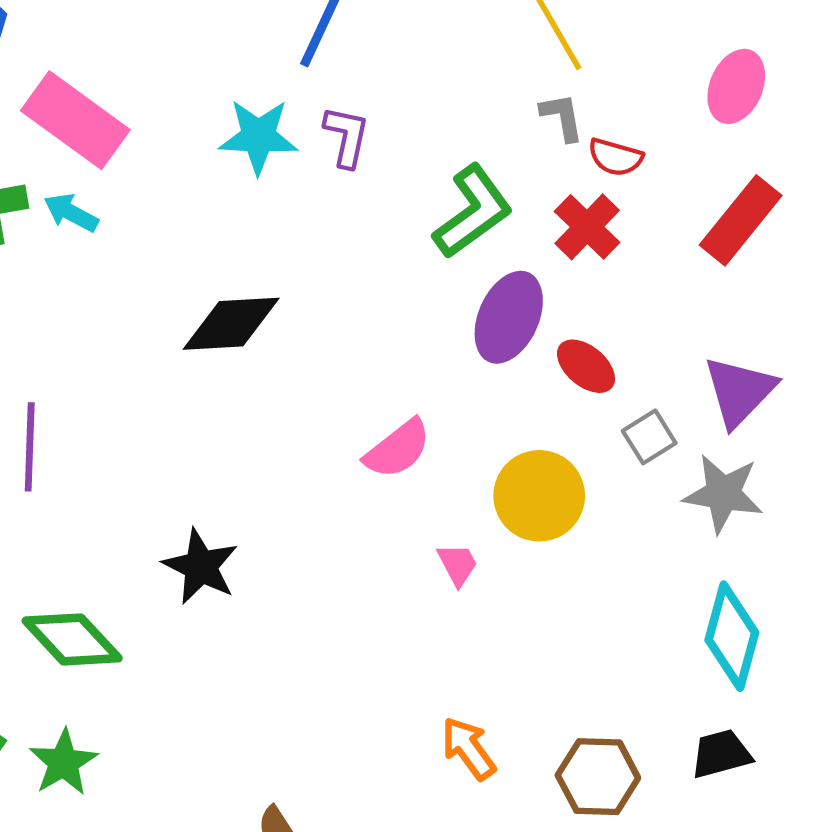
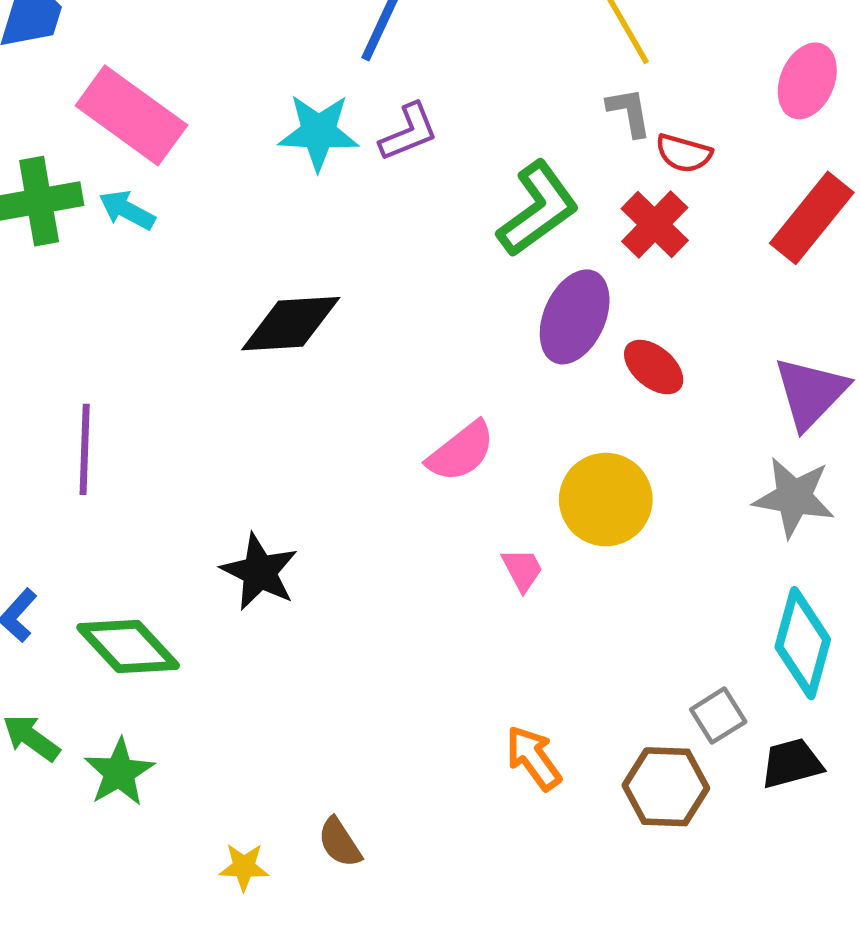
purple L-shape: (346, 136) -> (409, 132), turned 56
gray square: (649, 437) -> (718, 716), moved

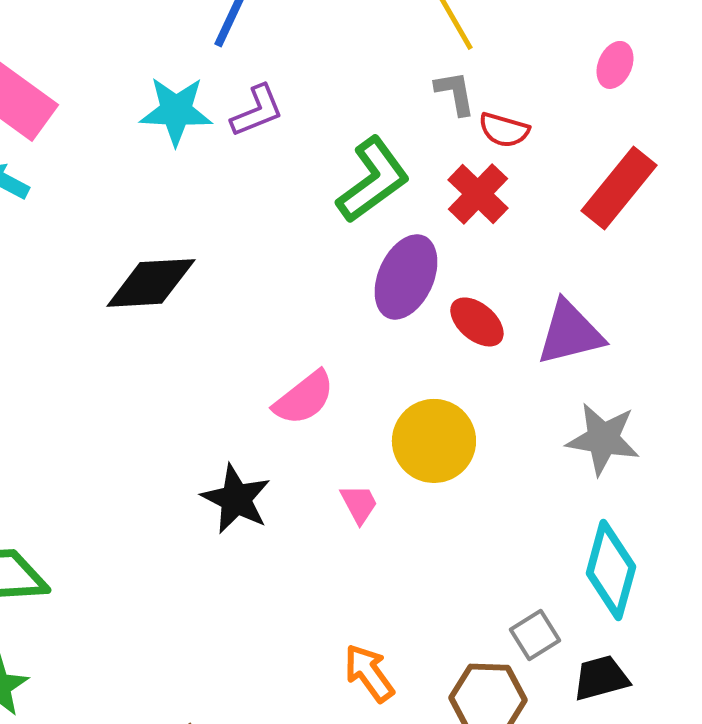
pink ellipse: (807, 81) -> (615, 65), size x0.7
purple triangle: (811, 393) -> (570, 333), moved, turned 32
black star: (259, 572) -> (236, 499), moved

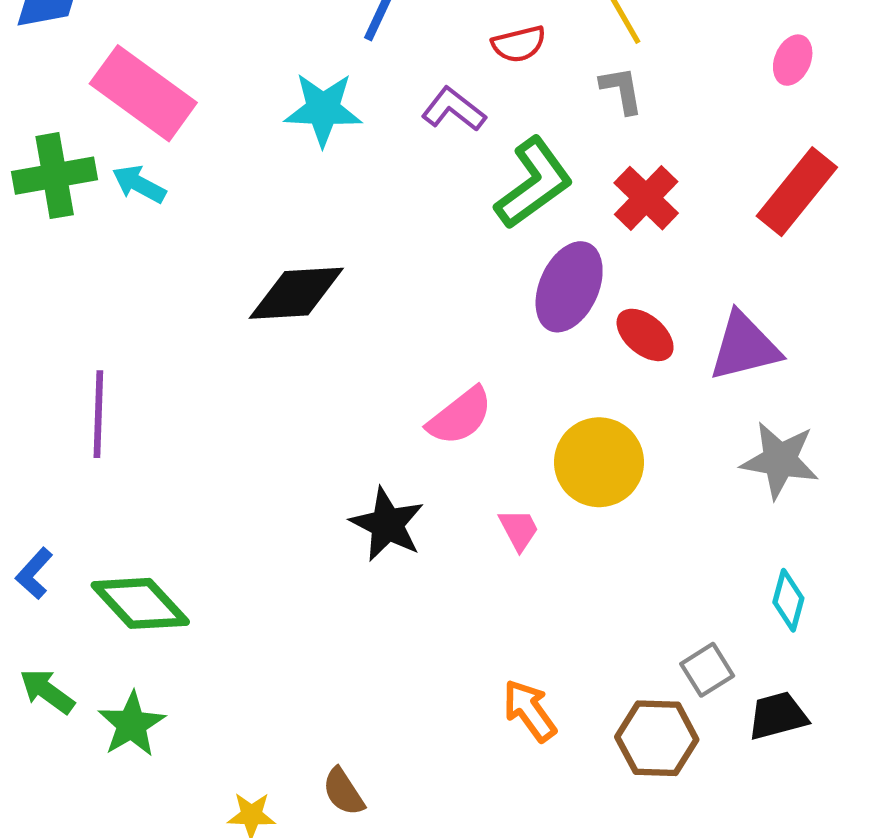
purple L-shape: (257, 111) -> (454, 109), moved, turned -120
red semicircle: (504, 130) -> (519, 44), moved, turned -30
cyan diamond: (611, 570) -> (788, 600), size x0.6

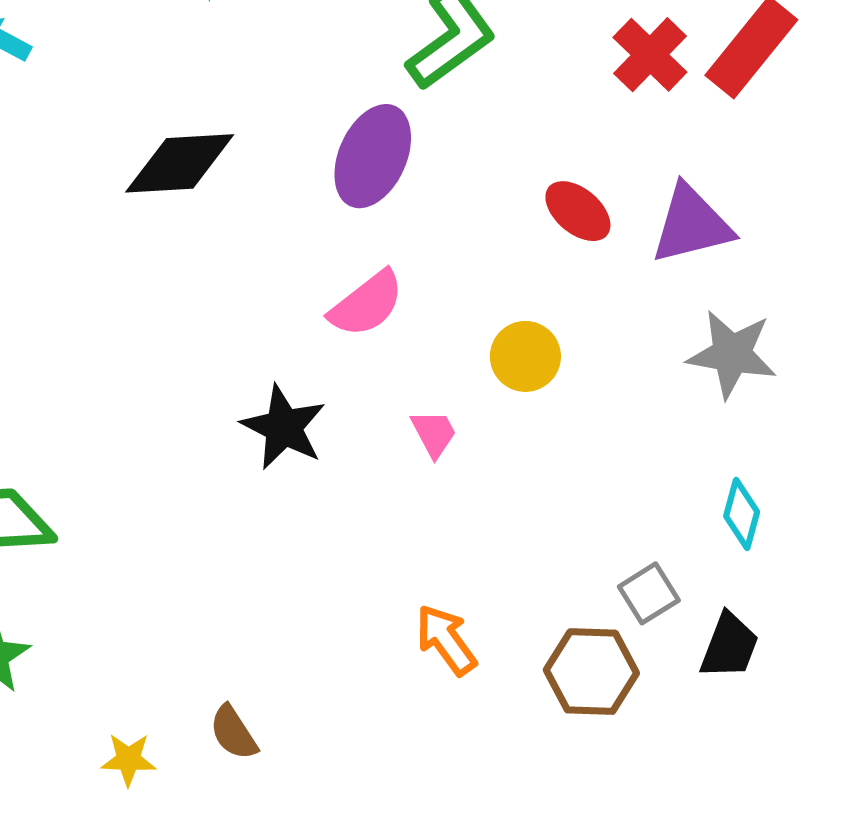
red cross: (646, 198) -> (650, 55), moved
purple ellipse: (569, 287) -> (373, 156), moved
yellow circle: (599, 462) -> (525, 356), size x0.7
black trapezoid: (778, 716) -> (729, 646), turned 126

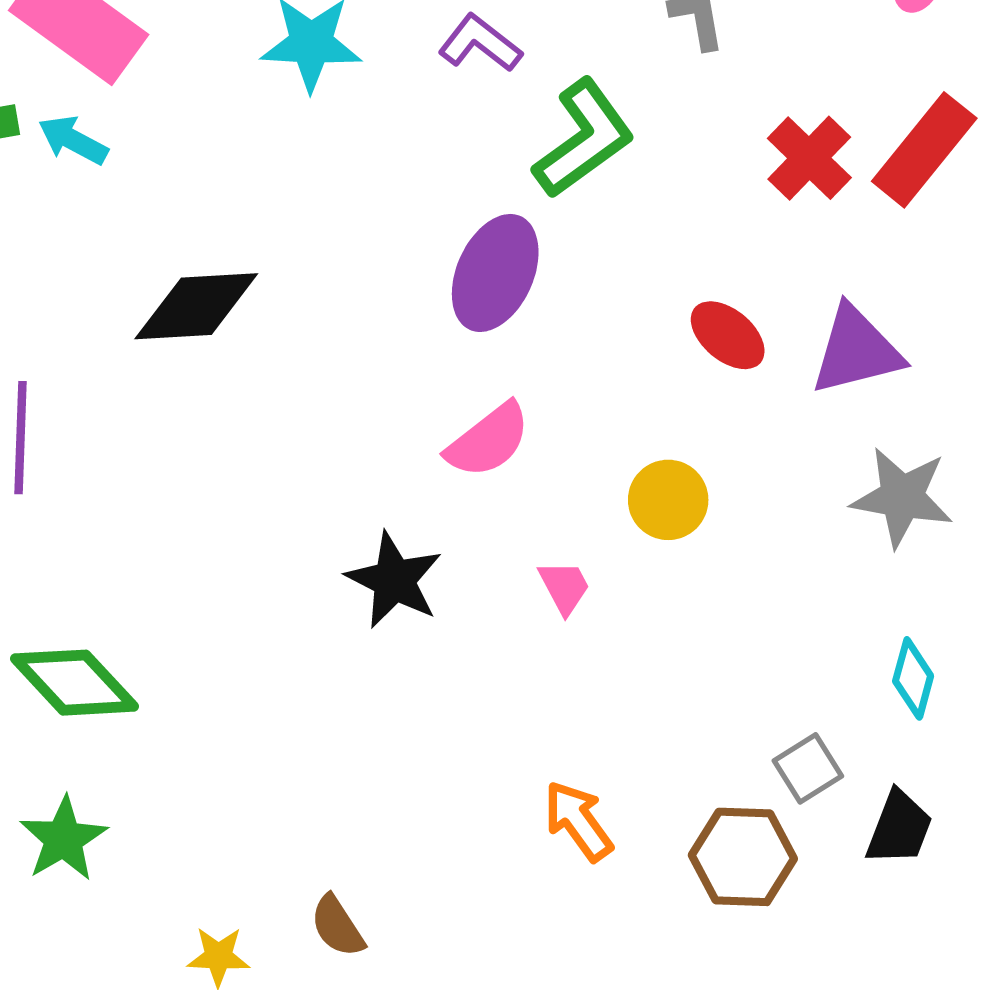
black diamond: (180, 163) -> (196, 306), moved

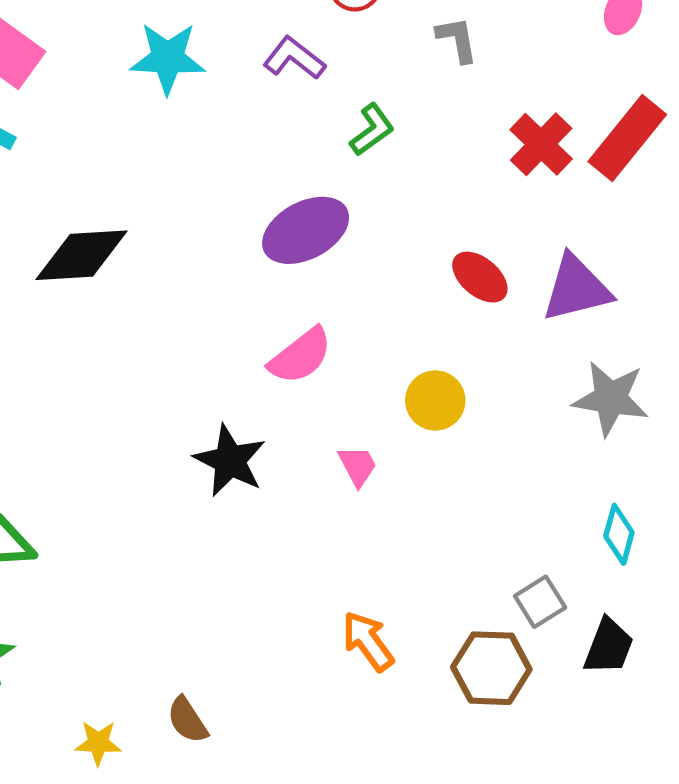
green L-shape: (584, 139) -> (372, 130), size x0.6
purple ellipse: (495, 273) -> (306, 230), turned 38

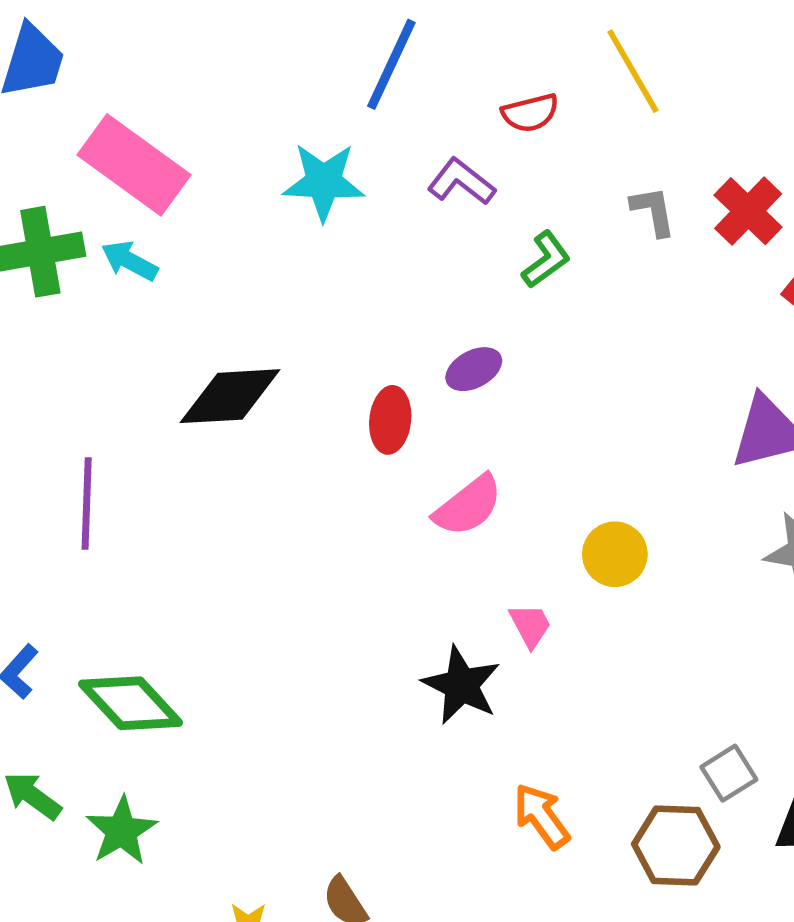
gray L-shape: (457, 39) -> (653, 211), moved
red cross: (541, 144) -> (748, 211), moved
purple ellipse: (306, 230) -> (474, 369), size x0.6
red ellipse: (480, 277) -> (390, 420), moved, turned 56
black star: (230, 461) -> (461, 685), moved

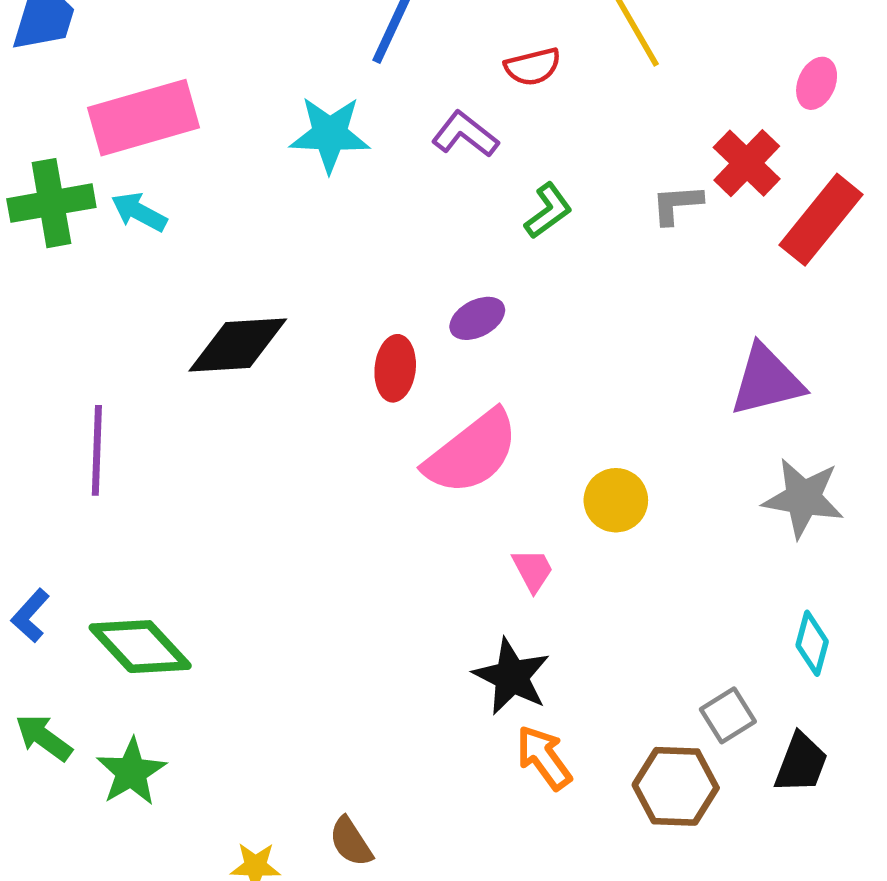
pink rectangle: (134, 165) -> (143, 118), turned -52
gray L-shape: (653, 211) -> (677, 204), moved, turned -84
pink semicircle: (468, 506) -> (472, 453), size x1.4
black star: (461, 685) -> (512, 677), moved

